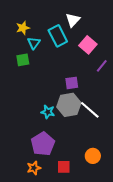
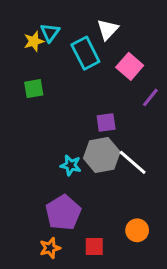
cyan triangle: (34, 43) -> (50, 32), moved

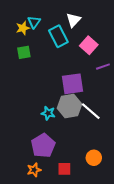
green square: (34, 89) -> (24, 52), moved
purple line: (150, 97) -> (103, 67), turned 32
purple square: (106, 123) -> (73, 84), size x1.6

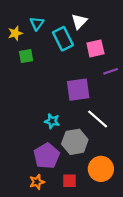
yellow star: (23, 28) -> (15, 33), moved
pink square: (89, 45) -> (95, 48), turned 36
gray hexagon: (69, 106) -> (75, 142), moved
orange circle: (94, 158) -> (101, 169), size x1.5

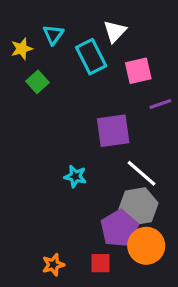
green square: (26, 56) -> (37, 82), turned -32
gray hexagon: (75, 142) -> (138, 206), moved
purple pentagon: (47, 156) -> (119, 228), moved

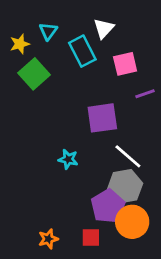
green square: (37, 82) -> (34, 74), size x1.5

